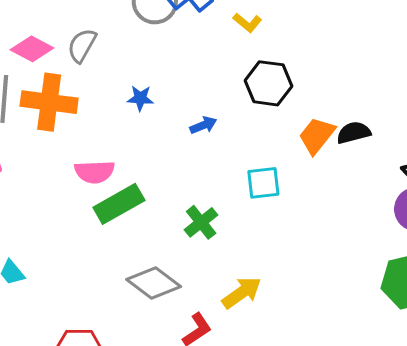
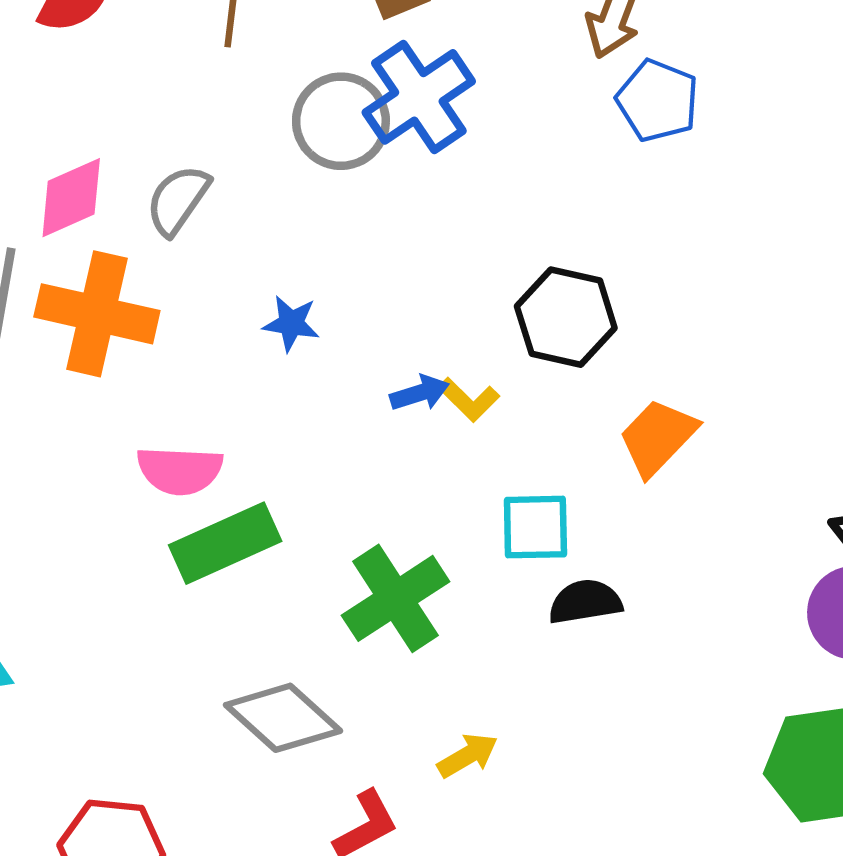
yellow L-shape: (247, 23) -> (469, 400), moved
pink diamond: (32, 49) -> (71, 198), turned -57
black semicircle: (354, 133) -> (585, 602), moved
green cross: (201, 222) -> (395, 598), size x1.4
yellow arrow: (242, 293) -> (468, 755), size x0.7

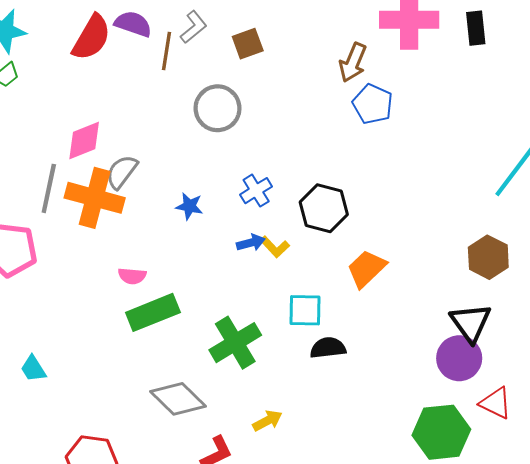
blue cross: (419, 97) -> (256, 191), moved, size x0.6
gray semicircle: (178, 200) -> (122, 172), moved
pink semicircle: (180, 470) -> (132, 276), size x0.7

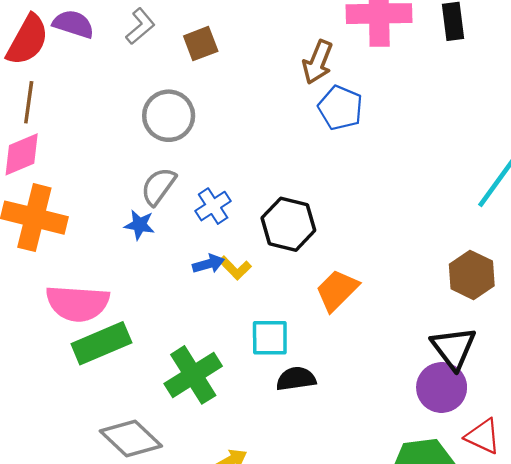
brown line: (166, 51) -> (29, 102), moved
gray semicircle: (122, 172) -> (158, 186), moved
pink semicircle: (132, 276) -> (78, 303), size x2.0

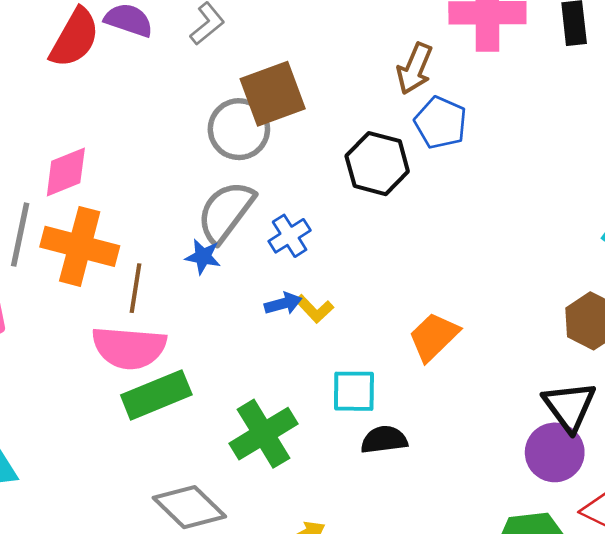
brown square: (201, 44) -> (273, 94), moved, size x1.6
brown line: (29, 102) -> (135, 288), moved
gray semicircle: (158, 186) -> (226, 212), size x1.4
black hexagon: (288, 224) -> (377, 164), moved

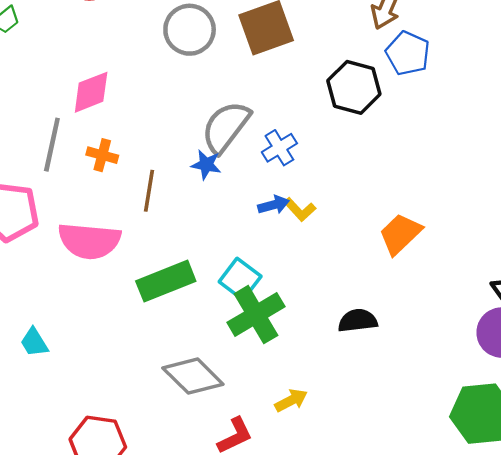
gray circle: (239, 129) -> (190, 30), moved
orange cross: (80, 246) -> (102, 155), size x0.5
pink semicircle: (129, 348) -> (89, 241), moved
cyan square: (354, 391) -> (240, 279), moved, turned 36

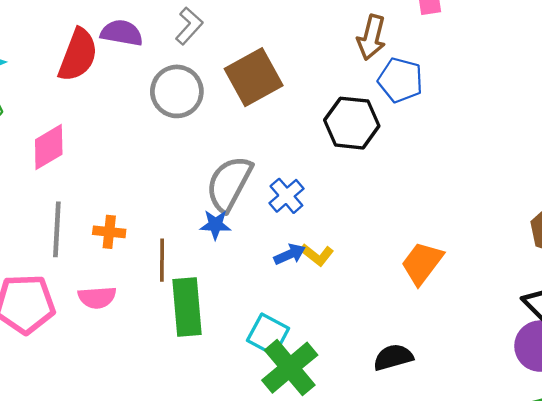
pink diamond: (91, 92) -> (49, 147), moved
pink semicircle: (89, 241) -> (97, 297), moved, size x0.6
green rectangle: (166, 281) -> (187, 307), moved, turned -64

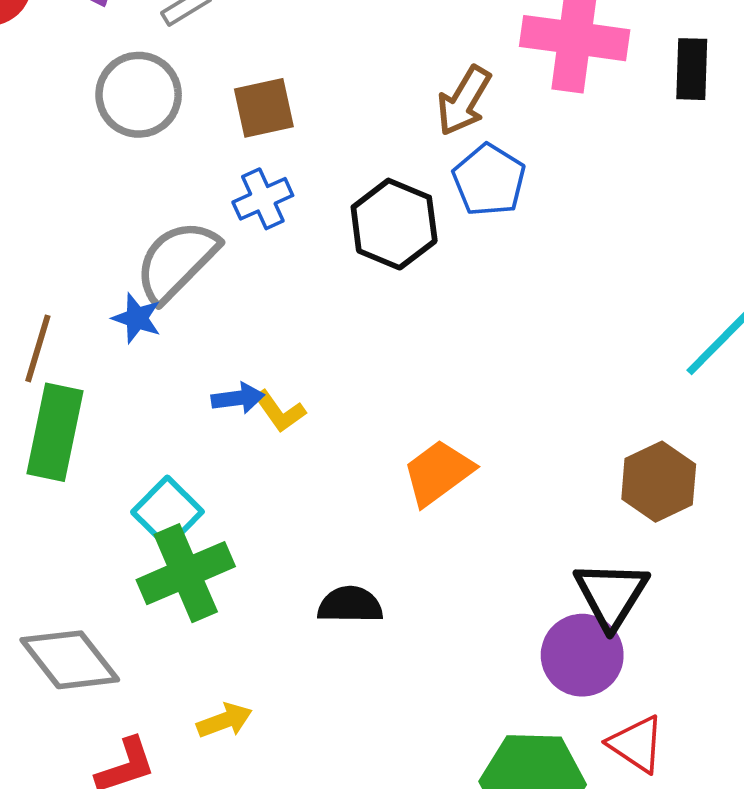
brown square: (254, 77) -> (264, 108), size x0.7
blue cross: (286, 196) -> (263, 199), moved

